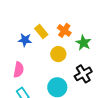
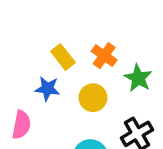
blue star: (25, 40) -> (47, 89), moved

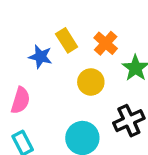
blue star: (47, 89) -> (40, 57), moved

